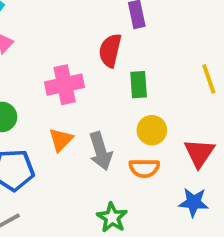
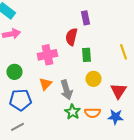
orange semicircle: (144, 168) -> (92, 113), moved
green star: (112, 218) -> (72, 112), moved

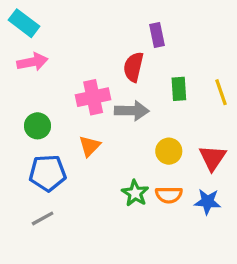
green rectangle: (86, 55) -> (179, 89), moved
yellow circle: (93, 79) -> (169, 151), moved
gray arrow: (66, 90) -> (132, 111), moved, turned -72

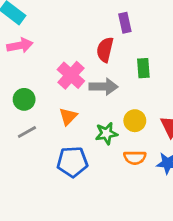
pink cross: (93, 97) -> (71, 75), turned -36
blue pentagon: (48, 173) -> (72, 162), moved
green star: (135, 193) -> (106, 133), moved, turned 30
gray line: (43, 218) -> (27, 132), moved

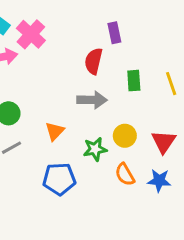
pink cross: (71, 75) -> (31, 34), moved
orange semicircle: (135, 158) -> (125, 175), turned 60

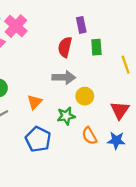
green rectangle: (134, 81) -> (96, 47), moved
yellow circle: (125, 136) -> (85, 96), moved
blue pentagon: (59, 179) -> (38, 139), turned 30

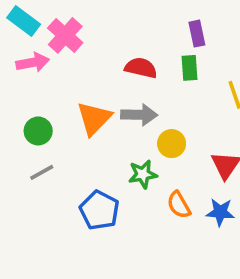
purple rectangle: (81, 25) -> (197, 34), moved
red semicircle: (65, 47) -> (141, 68), turned 90
orange triangle: (35, 102) -> (94, 118), moved, size x1.5

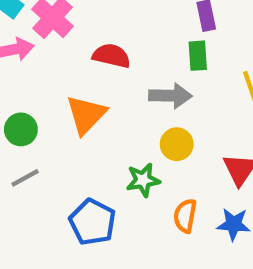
red semicircle: (141, 68) -> (111, 56), moved
gray arrow: (139, 115) -> (170, 96), moved
orange semicircle: (179, 205) -> (185, 216), turned 40

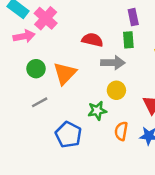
red semicircle: (111, 56) -> (92, 40), moved
green circle: (21, 129) -> (36, 69), moved
gray line: (25, 178) -> (40, 102), moved

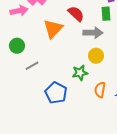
red semicircle: (92, 40) -> (76, 14), turned 30
green circle: (36, 69) -> (17, 46), moved
orange triangle: (65, 73) -> (53, 29), moved

